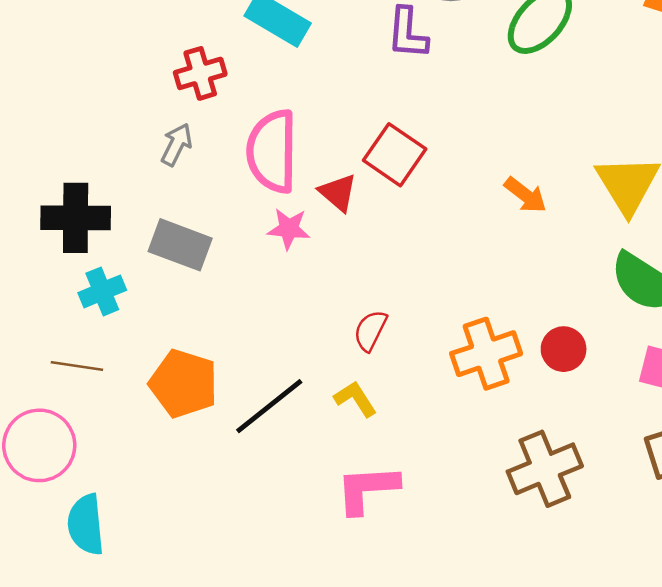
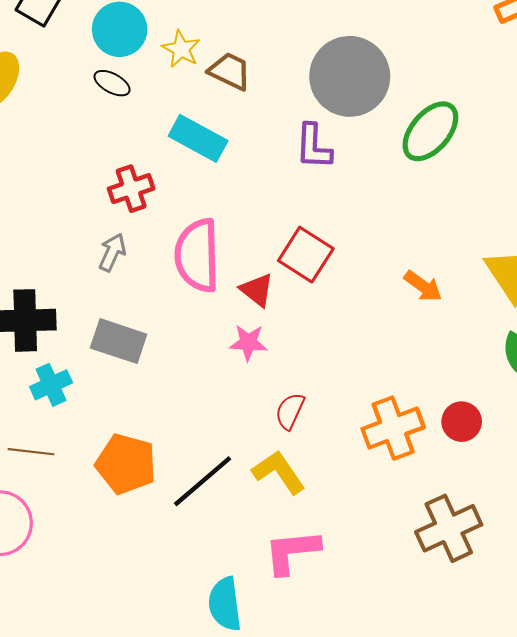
pink star: (289, 229) -> (248, 343), moved
yellow L-shape: (355, 399) -> (279, 472), size x1.4
cyan semicircle: (86, 524) -> (225, 604), moved

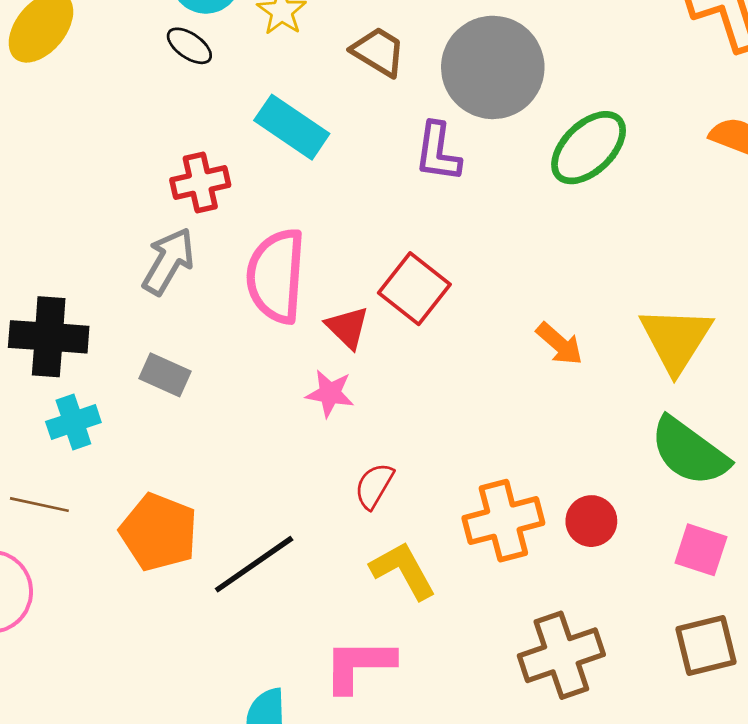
brown trapezoid: (230, 71) -> (378, 52), moved
gray arrow: (112, 252) -> (168, 261), size x1.4
gray rectangle: (119, 341) -> (165, 375), size x0.7
yellow L-shape: (279, 472) -> (403, 570), moved

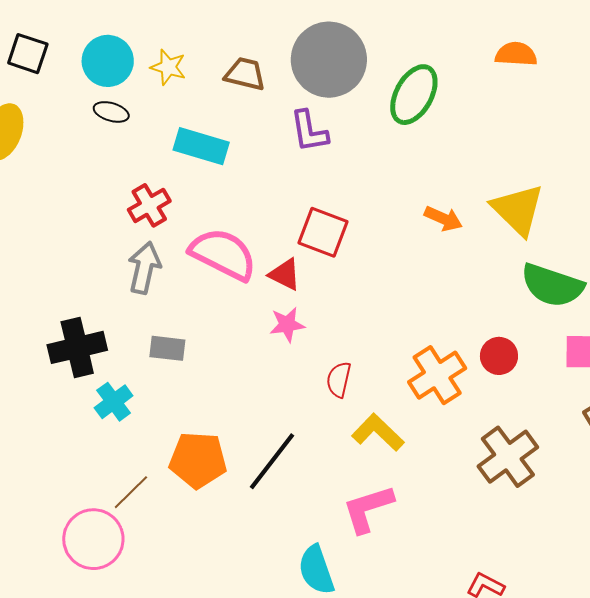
pink semicircle: (276, 276) -> (223, 254), turned 130
orange arrow: (560, 344) -> (443, 219), moved
brown line: (39, 505) -> (131, 492), moved, turned -39

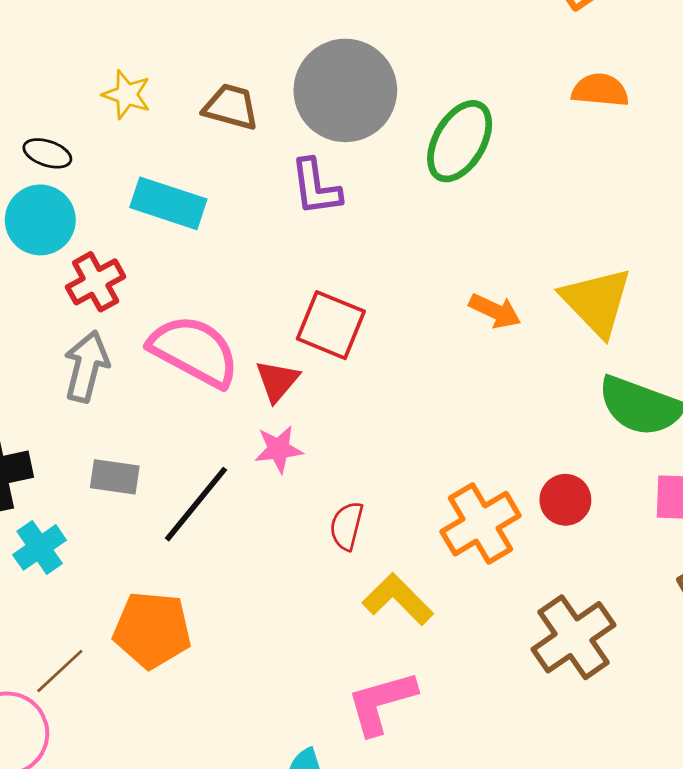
cyan circle: (108, 61) -> (40, 220), moved
red triangle: (285, 274) -> (277, 381), turned 42
black line: (272, 461) -> (196, 504), moved

